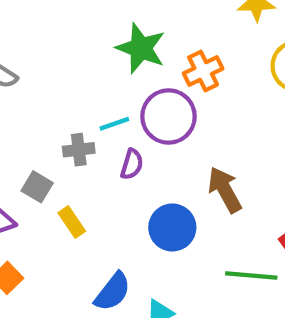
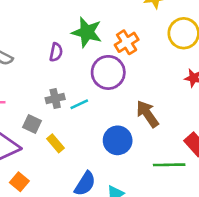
cyan line: (114, 124) -> (79, 104), moved
purple semicircle: (132, 164) -> (56, 52), moved

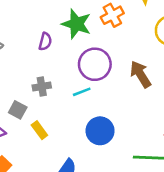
orange cross: (127, 42) -> (112, 15), moved
cyan line: (79, 104) -> (82, 92), moved
brown arrow: (147, 114) -> (140, 74), moved

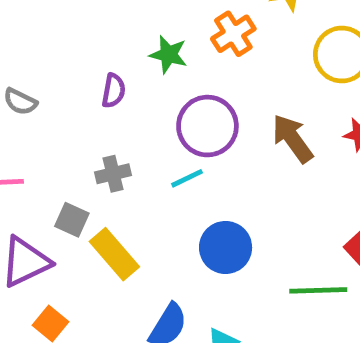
green star: (76, 24) -> (168, 55), size x0.7
yellow rectangle: (39, 130) -> (114, 254), size x1.5

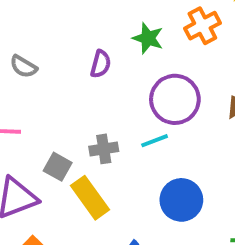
gray cross: (113, 174) -> (104, 149), moved

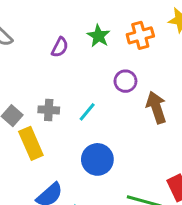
purple circle: (175, 99) -> (125, 81), moved, size x0.6
cyan line: (155, 141) -> (87, 112), turned -42

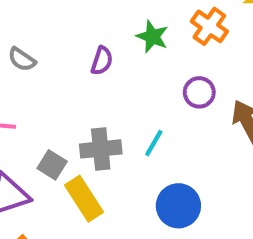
orange cross: (140, 35) -> (209, 26), turned -30
gray cross: (49, 110) -> (101, 149), size x1.4

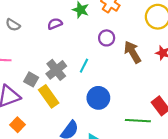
purple semicircle: (102, 61) -> (55, 24), turned -128
gray cross: (101, 149) -> (56, 70), turned -30

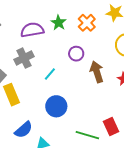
purple semicircle: (55, 24) -> (32, 30), size x1.6
gray cross: (56, 70) -> (24, 58), moved

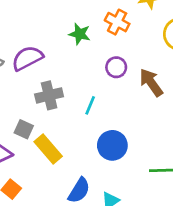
purple semicircle: (32, 30) -> (27, 58), moved
gray cross: (24, 58) -> (49, 95), turned 30

